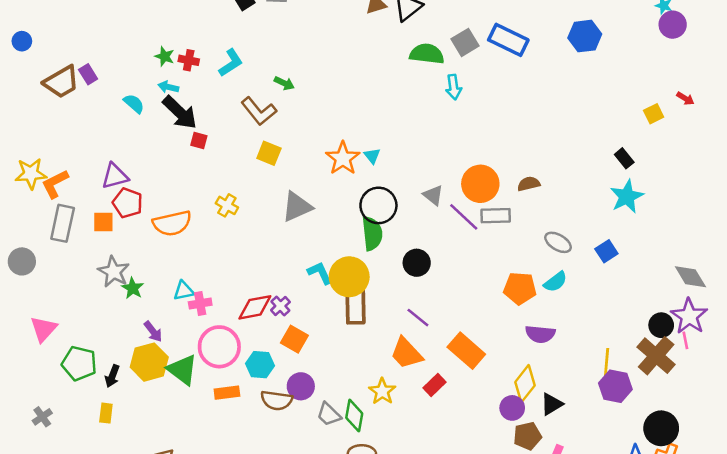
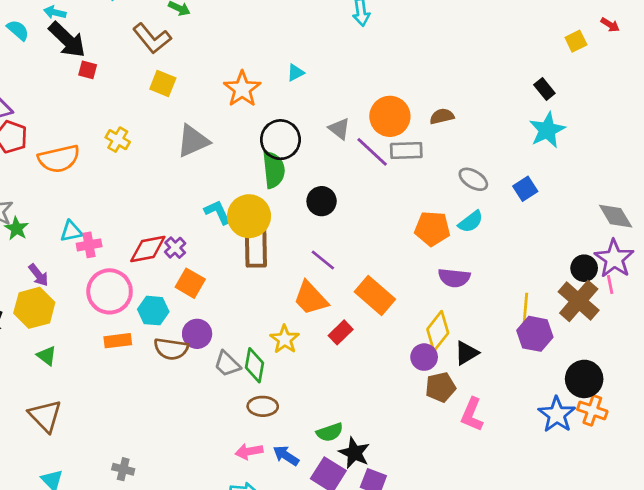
cyan triangle: (372, 156) -> (296, 73), moved, turned 42
green triangle: (182, 370) -> (47, 356), moved, size x0.6

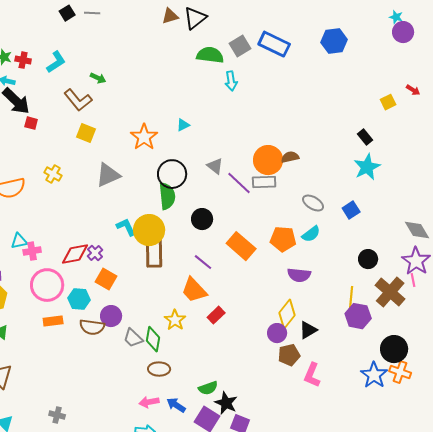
orange circle: (390, 116) -> (268, 160), moved
black circle: (584, 268) -> (368, 259), moved
orange rectangle: (375, 296) -> (241, 246), moved

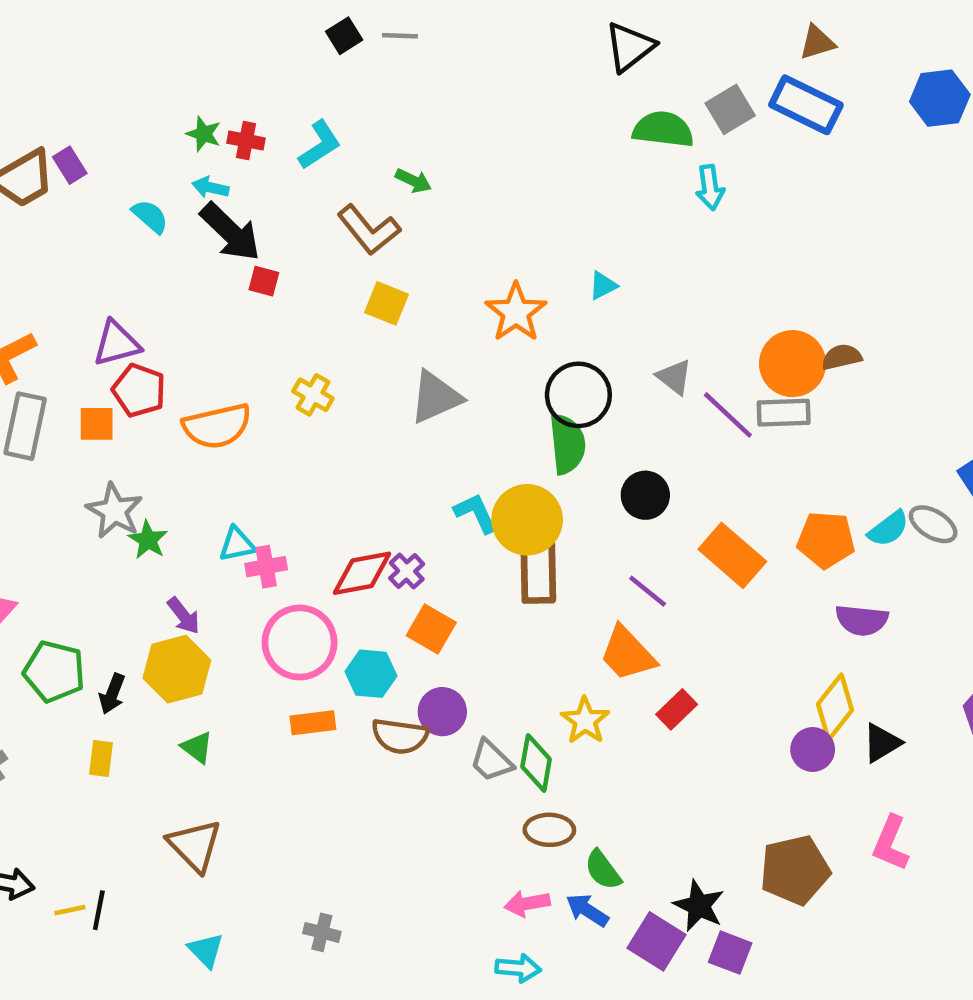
brown triangle: (170, 16) -> (817, 42), moved
gray ellipse: (313, 203) -> (933, 524), moved
brown pentagon: (289, 355) -> (795, 870), moved, size x1.4
green semicircle: (208, 388) -> (603, 870), moved, turned 72

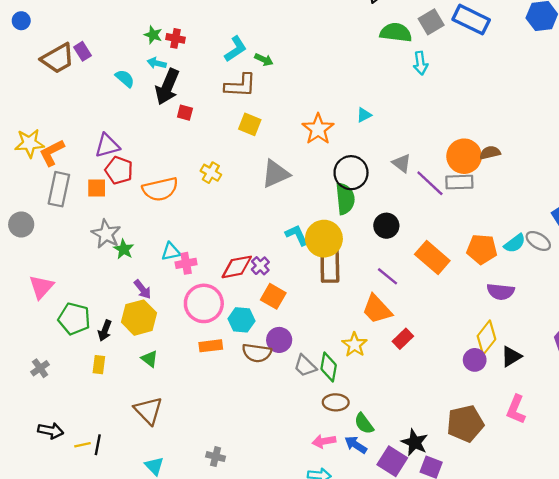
cyan L-shape: (320, 145) -> (236, 49), moved
brown L-shape: (369, 230) -> (240, 86), turned -48
black arrow: (230, 232) -> (167, 87), turned 69

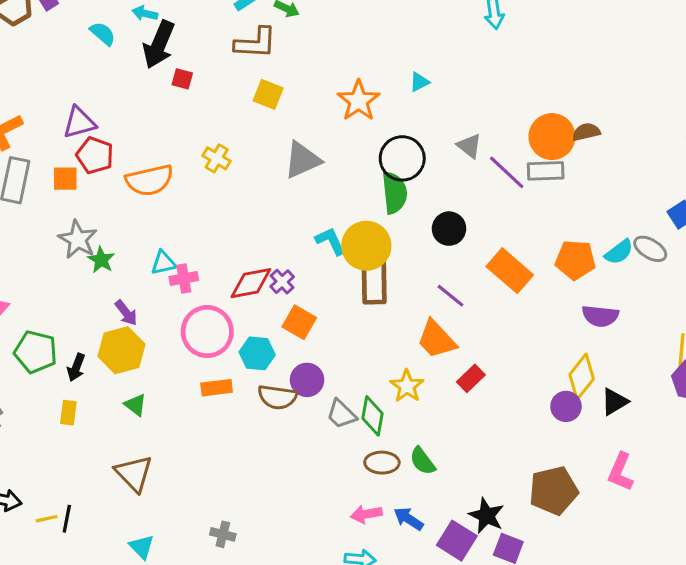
green semicircle: (364, 424) -> (422, 461), moved

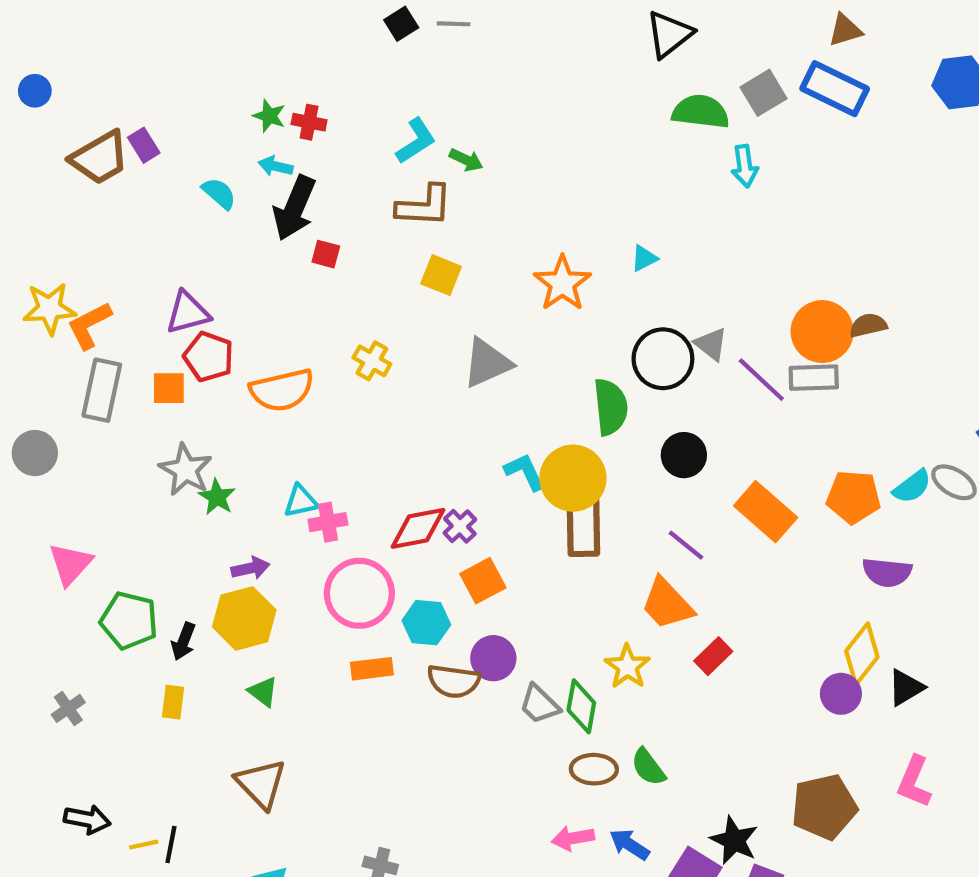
black circle: (402, 158) -> (663, 359), moved
purple arrow: (126, 313) -> (250, 568), turned -64
orange square: (299, 322) -> (483, 581), turned 32

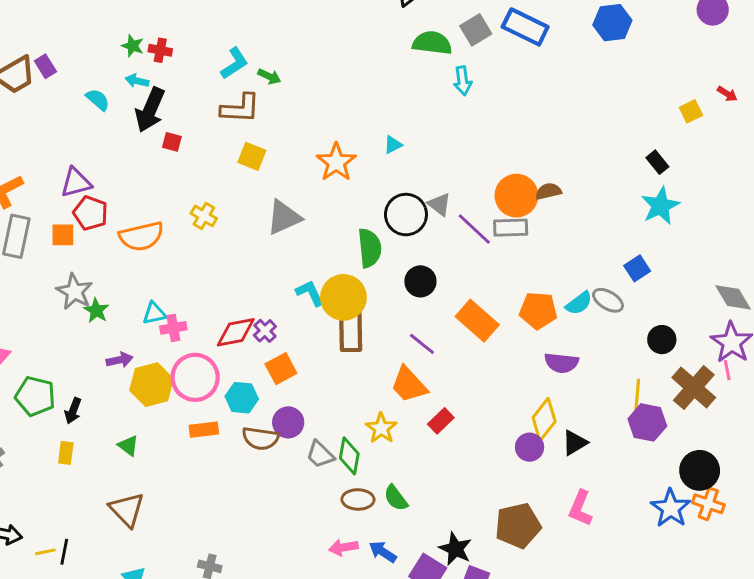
yellow hexagon: (244, 618) -> (152, 385), moved

